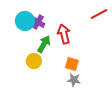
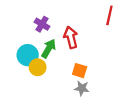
red line: (99, 14) -> (109, 15), turned -48
cyan circle: (25, 21) -> (28, 55), moved

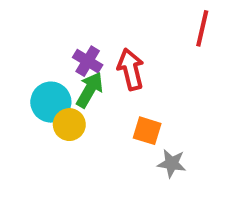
purple cross: (42, 24) -> (88, 61), moved
gray star: (82, 88) -> (172, 163), moved

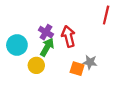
cyan circle: (51, 102) -> (17, 45), moved
gray star: (172, 163) -> (90, 62), moved

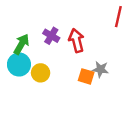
cyan circle: (17, 45) -> (19, 64), moved
green arrow: (47, 47) -> (21, 44), moved

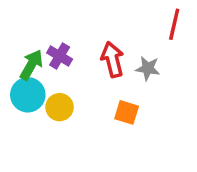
purple cross: (51, 36) -> (60, 56), moved
gray star: (100, 69) -> (148, 68), moved

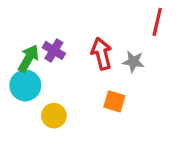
yellow circle: (60, 107) -> (54, 116), moved

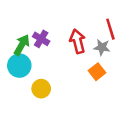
red line: (157, 22) -> (110, 29), moved, turned -30
orange square: (114, 101) -> (97, 72), moved, turned 35

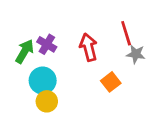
gray star: (102, 47) -> (136, 54), moved
cyan circle: (19, 66) -> (43, 81), moved

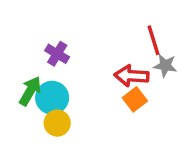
red arrow: (88, 47) -> (132, 76), moved, turned -72
green arrow: (25, 51) -> (30, 91), moved

